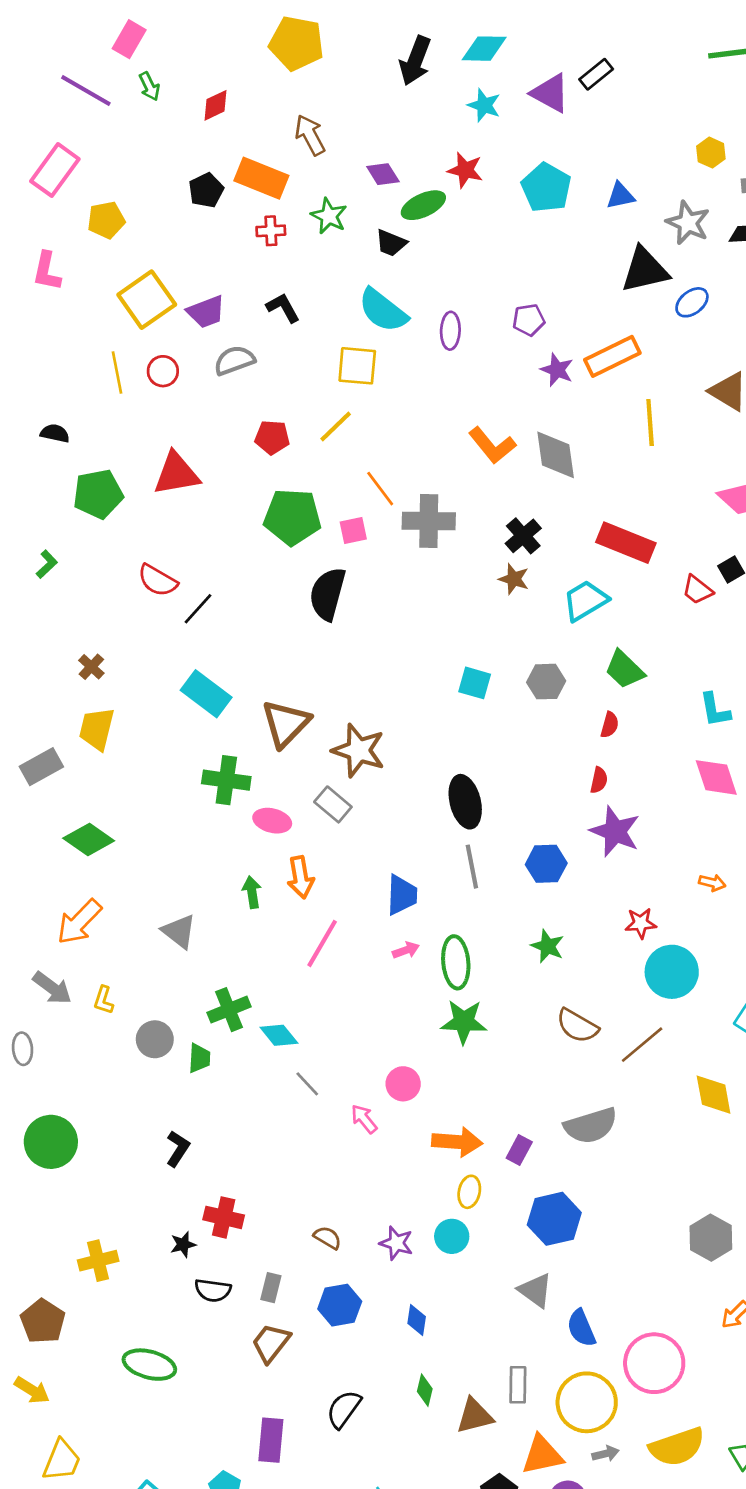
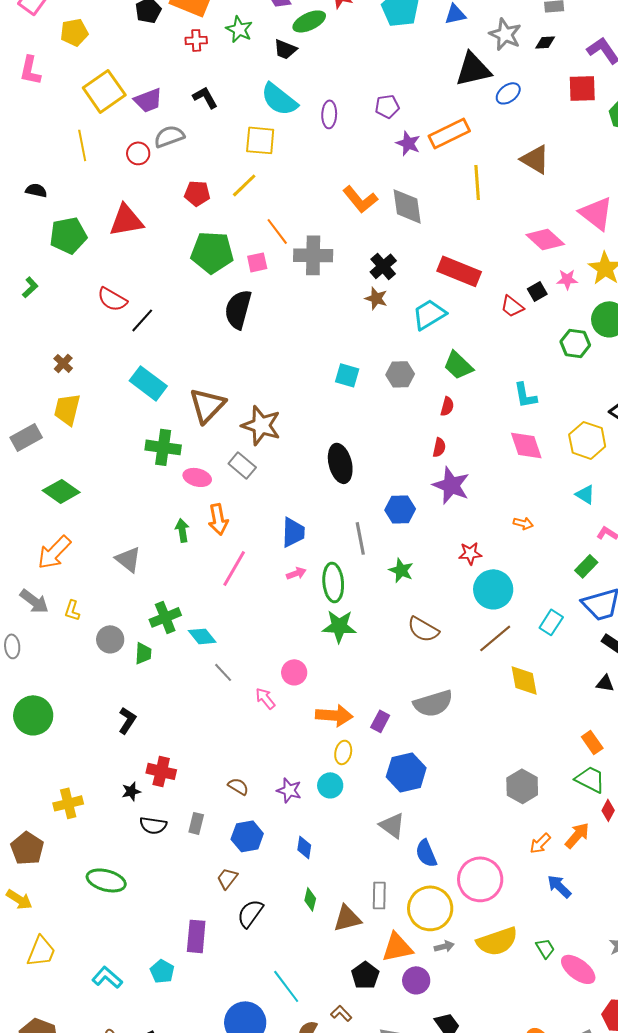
red circle: (163, 371) -> (138, 153), moved
gray line: (472, 867) -> (360, 538), moved
brown line: (642, 1045) -> (495, 638), moved
brown trapezoid: (271, 1343) -> (227, 878), moved, size x0.7

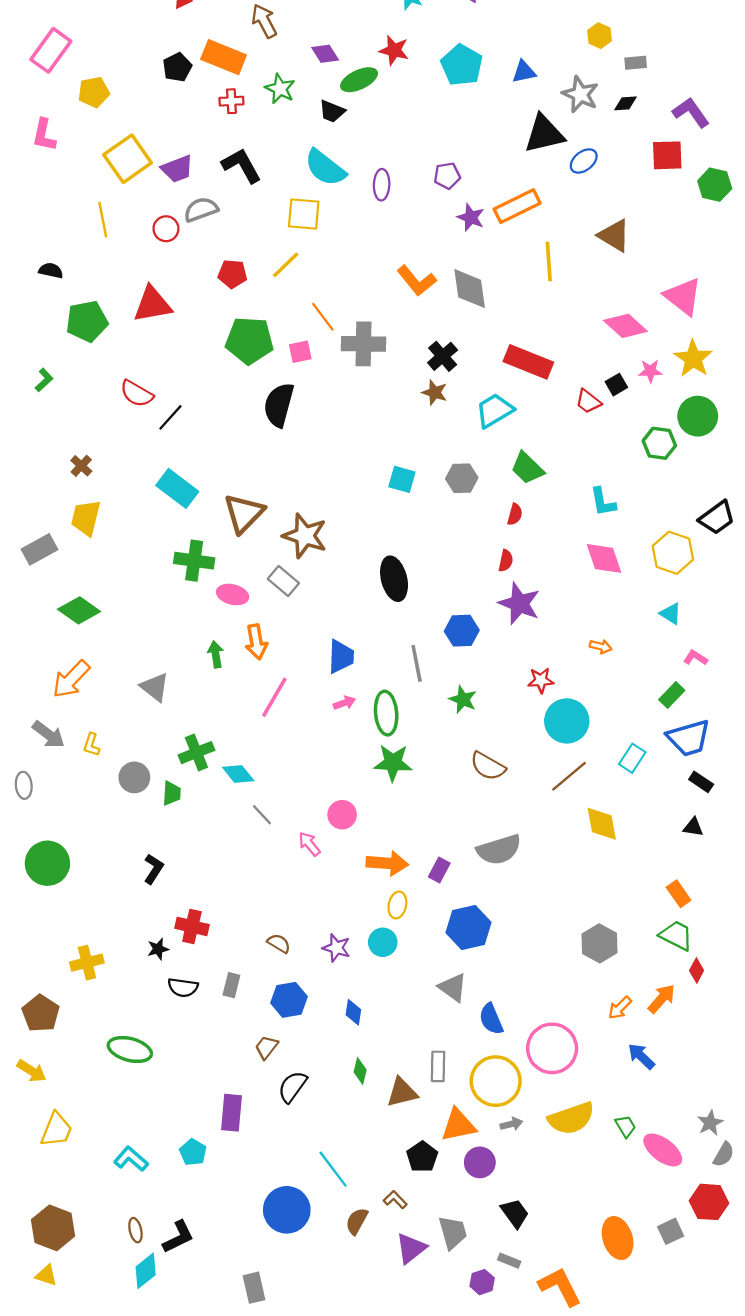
black L-shape: (205, 97) -> (242, 165), size x1.4

